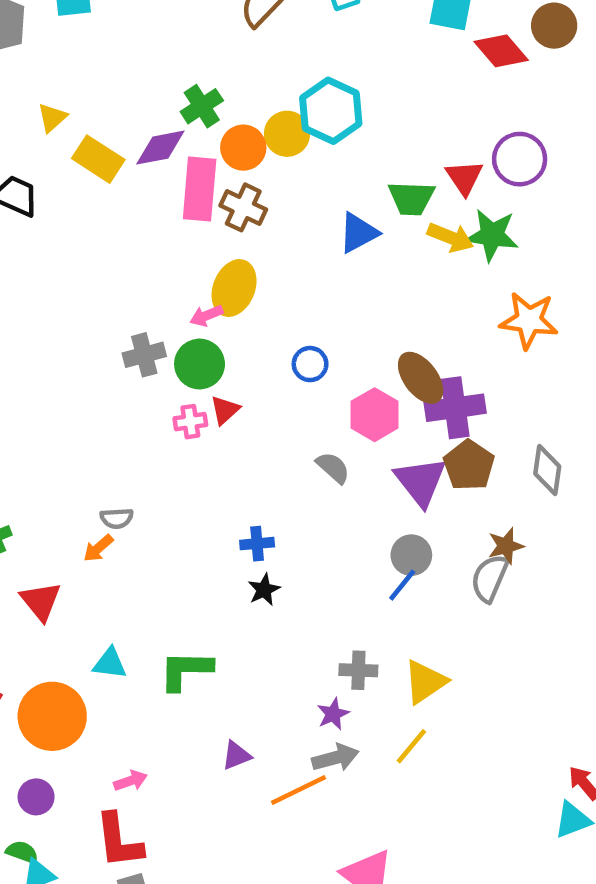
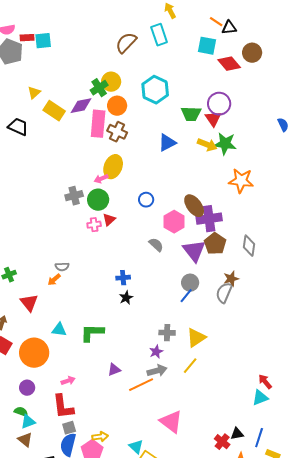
yellow circle: (287, 134) -> (111, 82), moved
purple circle: (520, 159) -> (219, 104), moved
green trapezoid: (411, 198) -> (191, 114), moved

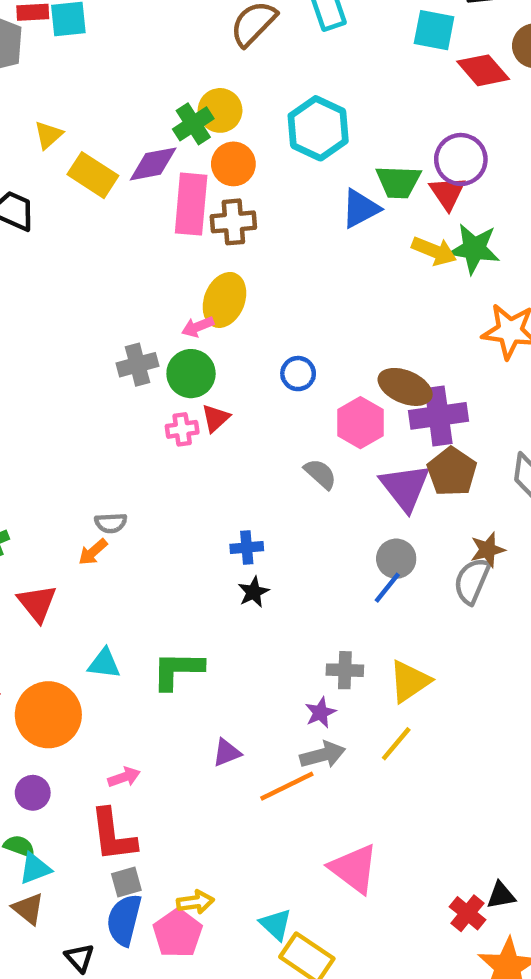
brown cross: (117, 132) -> (233, 222), turned -30
blue triangle: (167, 143) -> (360, 209), moved
brown ellipse: (194, 206) -> (405, 387), turned -30

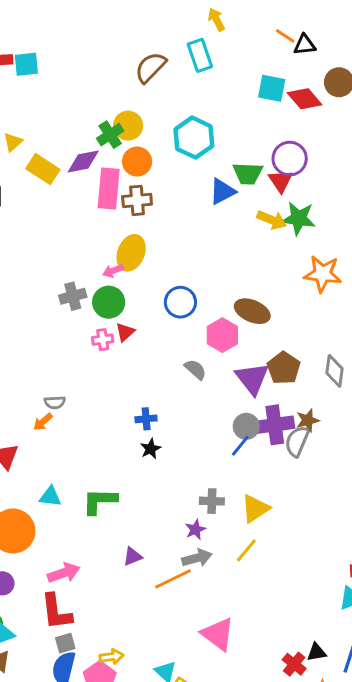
cyan square: (434, 30) -> (272, 88), moved
blue circle: (298, 374) -> (180, 302), size x1.4
purple cross: (439, 416) -> (275, 425), moved
pink arrow: (124, 777) -> (64, 573), size x1.5

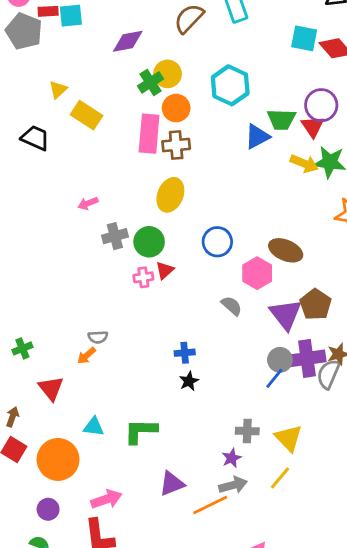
purple diamond: (83, 162) -> (128, 41), moved
pink arrow: (113, 271) -> (88, 203), moved
yellow triangle: (255, 509) -> (288, 438), turned -40
purple triangle: (133, 556) -> (172, 484), size x1.4

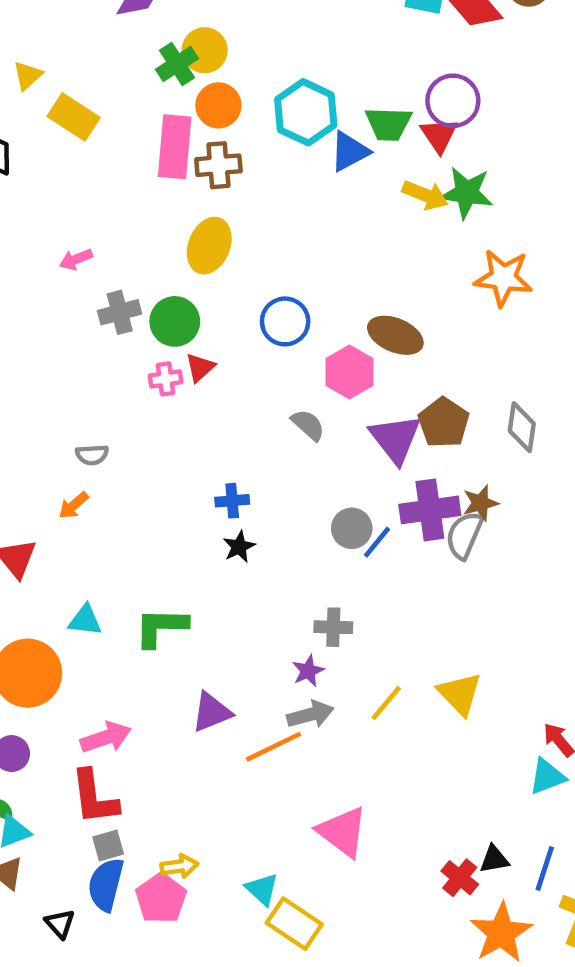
cyan hexagon: (230, 85) -> (306, 112), moved
gray semicircle: (98, 337) -> (92, 455), moved
gray circle: (280, 360) -> (352, 528), moved
yellow triangle: (288, 438) -> (460, 694), moved

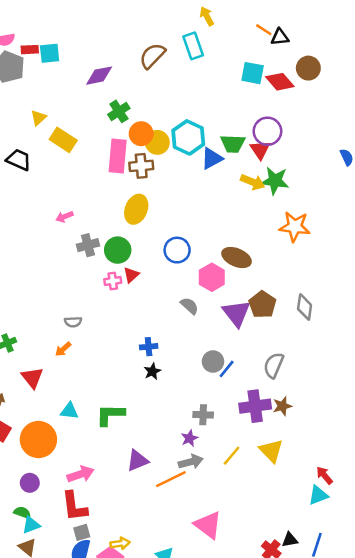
yellow circle: (205, 50) -> (157, 142), moved
brown star: (480, 503) -> (282, 406), moved
purple cross: (430, 510) -> (255, 406), moved

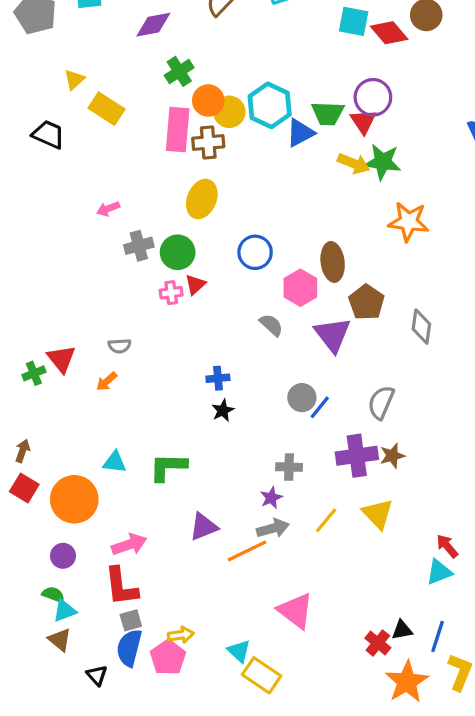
brown ellipse: (237, 258) -> (333, 262), turned 60
brown pentagon: (263, 305) -> (366, 302), moved
red triangle: (32, 378) -> (61, 359), moved

